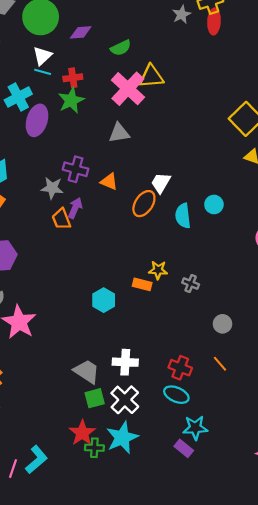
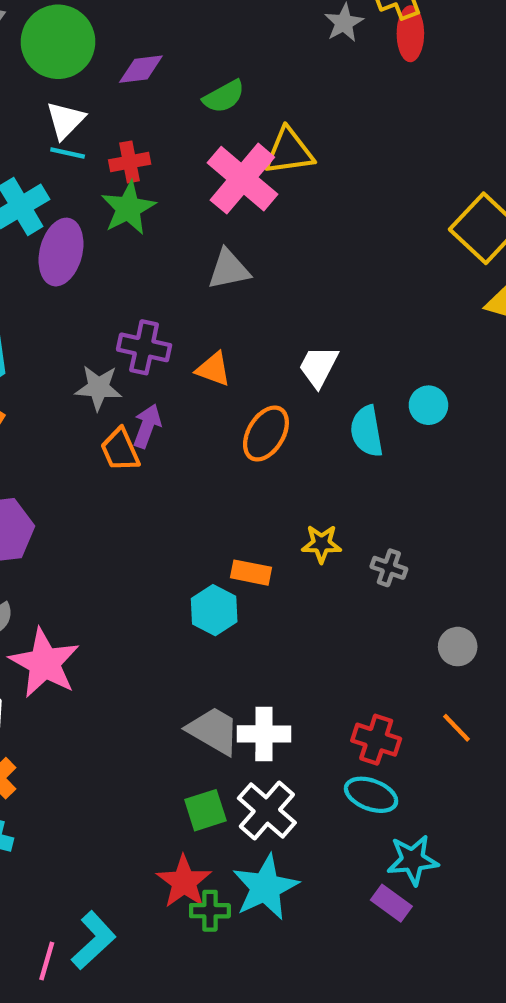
orange ellipse: (144, 204) -> (266, 433), moved
orange rectangle: (142, 284) -> (251, 573), moved
gray trapezoid: (87, 371) -> (213, 731), moved

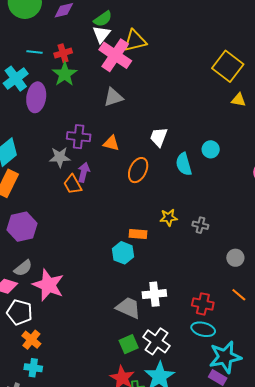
white triangle: (65, 120) -> (101, 34), moved
white cross: (264, 734) -> (154, 294), moved
cyan star: (413, 860) -> (225, 357), size x1.4

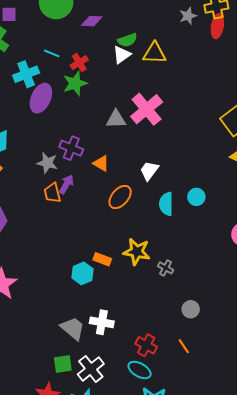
yellow triangle: (135, 41) -> (155, 53), moved
red cross: (63, 53) -> (79, 62), turned -30
pink cross: (115, 55) -> (147, 109), moved
yellow star: (169, 218) -> (137, 252), size x1.5

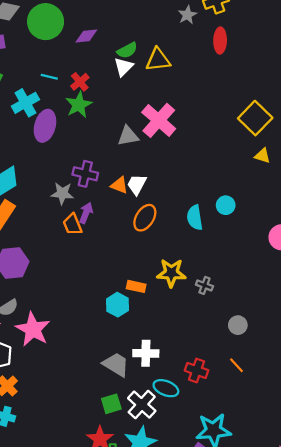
red ellipse: (217, 26) -> (220, 40), moved
white trapezoid: (149, 171) -> (137, 184), moved
cyan ellipse: (140, 370) -> (166, 388), moved

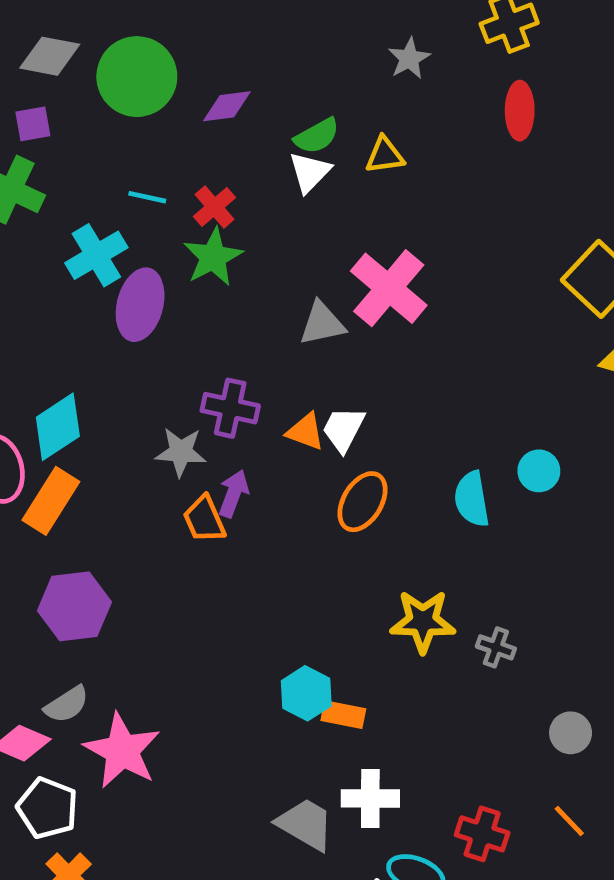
gray star: (187, 15) -> (409, 58), moved
yellow triangle: (158, 60) -> (385, 155), size x0.7
orange rectangle: (136, 286) -> (343, 715), moved

